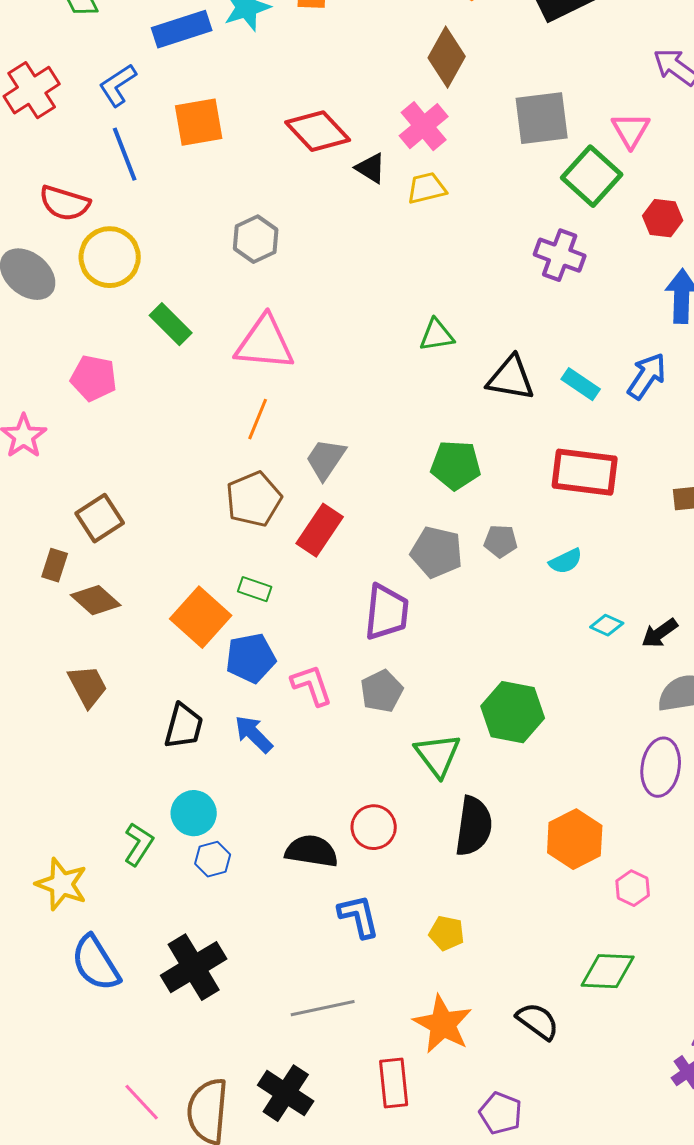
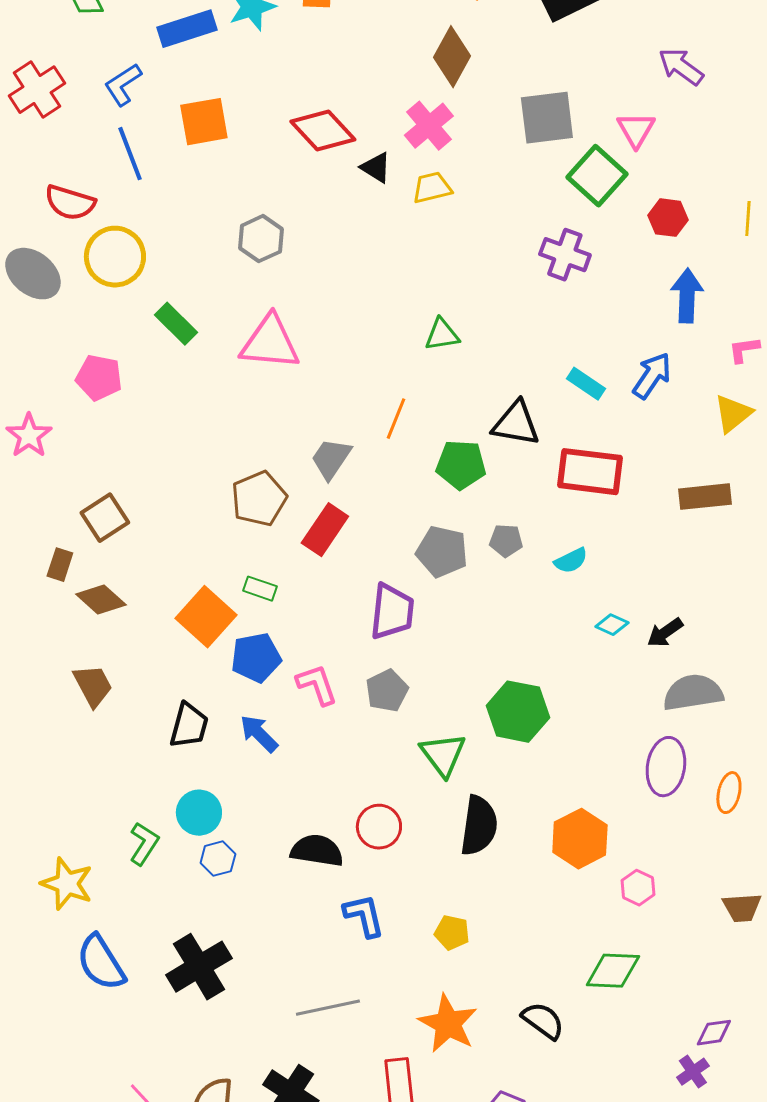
black triangle: (511, 378) -> (516, 424), moved
orange line: (258, 419) -> (396, 419), moved

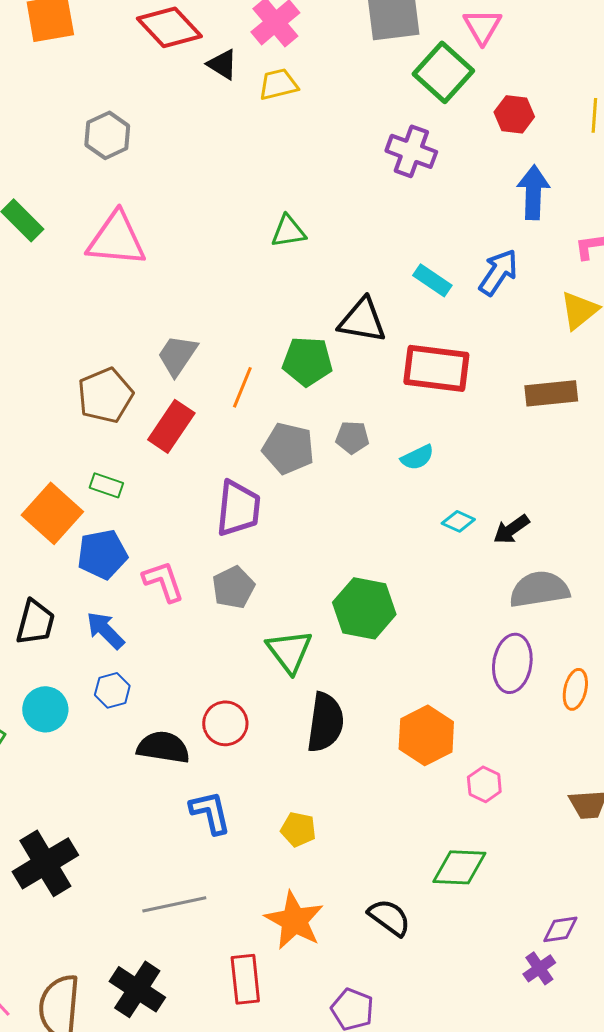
orange line: (396, 419) -> (242, 387), moved
blue hexagon: (218, 859) -> (112, 690), moved

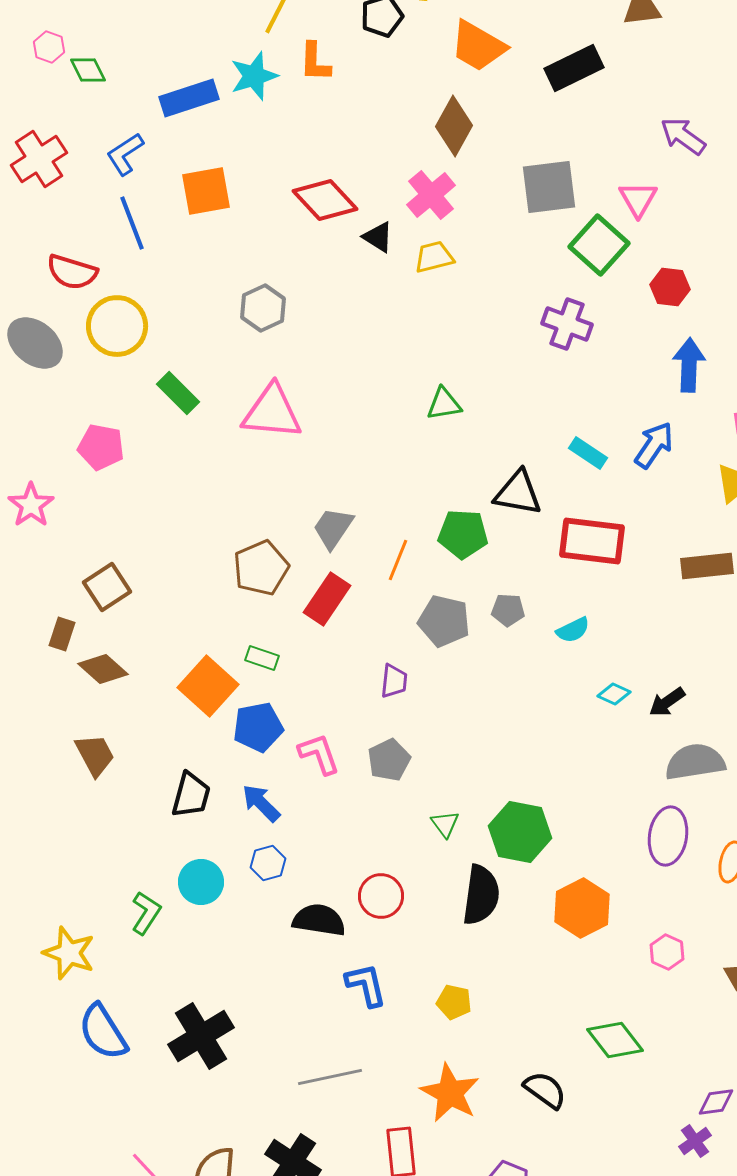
purple trapezoid: (238, 508) -> (394, 681), size x0.6
green hexagon: (364, 608) -> (520, 832), moved
green triangle: (289, 651) -> (445, 824), size x0.6
pink hexagon: (484, 784) -> (667, 952), moved
green diamond: (459, 867) -> (615, 1040), turned 50

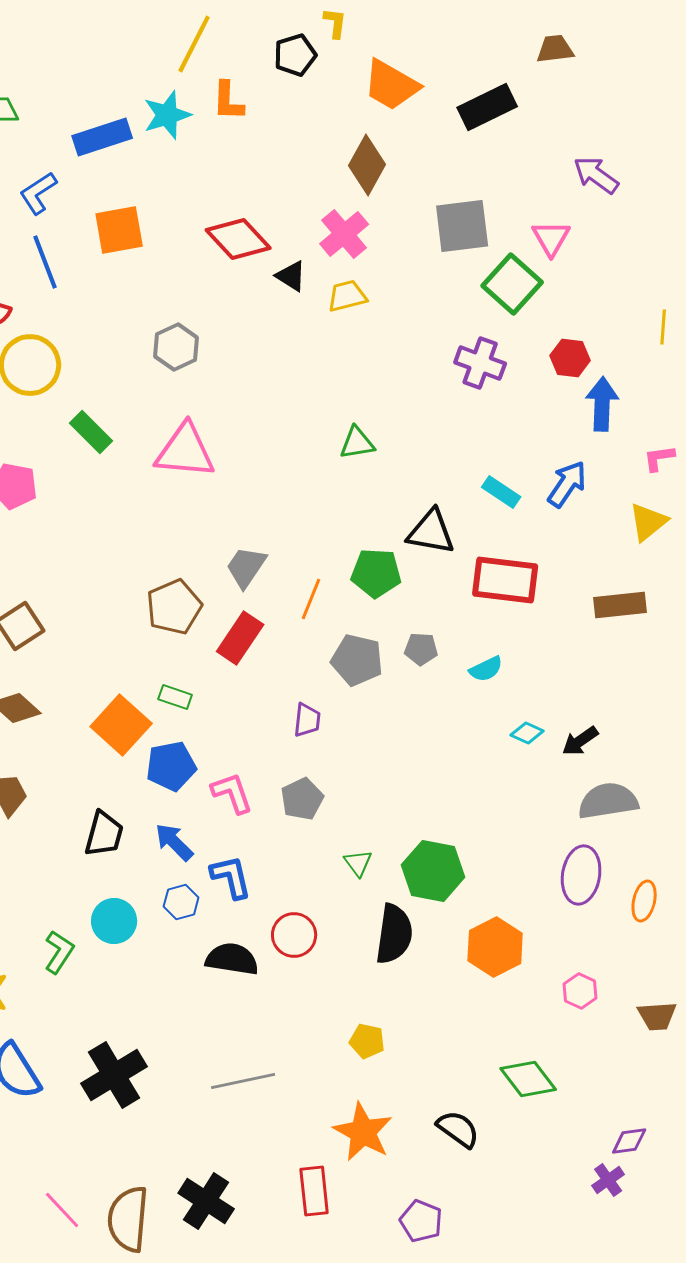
red hexagon: (670, 287) -> (570, 358), moved
blue L-shape: (366, 985) -> (231, 877), moved
gray line: (330, 1077) -> (243, 1081), moved

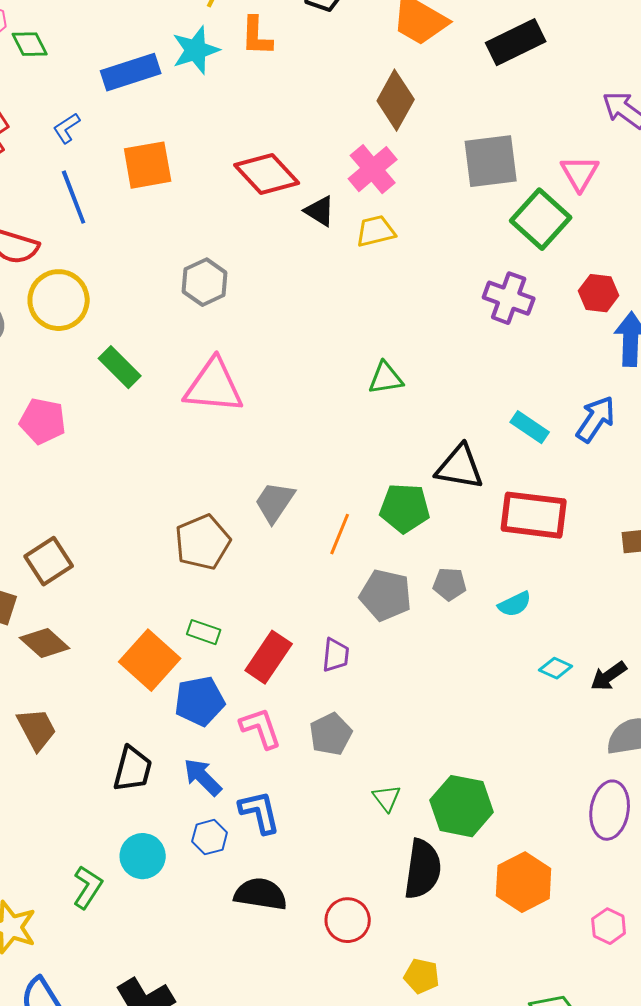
blue L-shape: (38, 193) -> (67, 128), size x0.7
red rectangle: (240, 638) -> (269, 657), moved
red circle: (294, 935) -> (348, 920), moved
yellow pentagon: (367, 1041) -> (422, 976), moved

